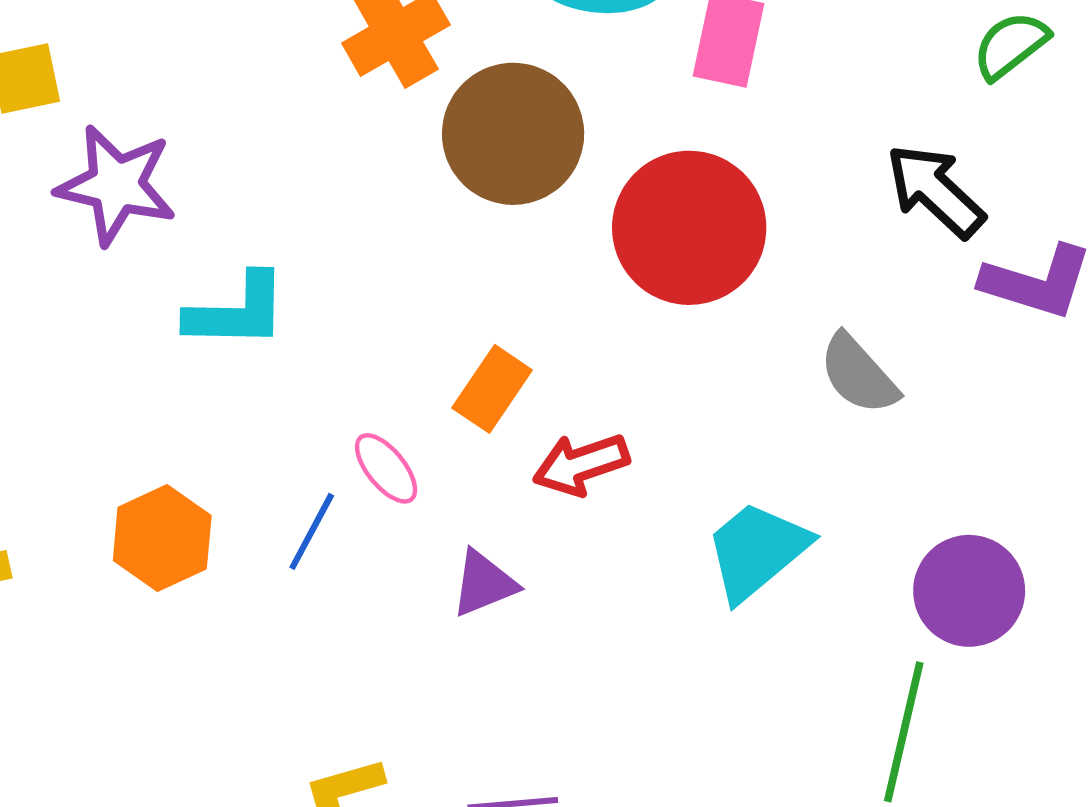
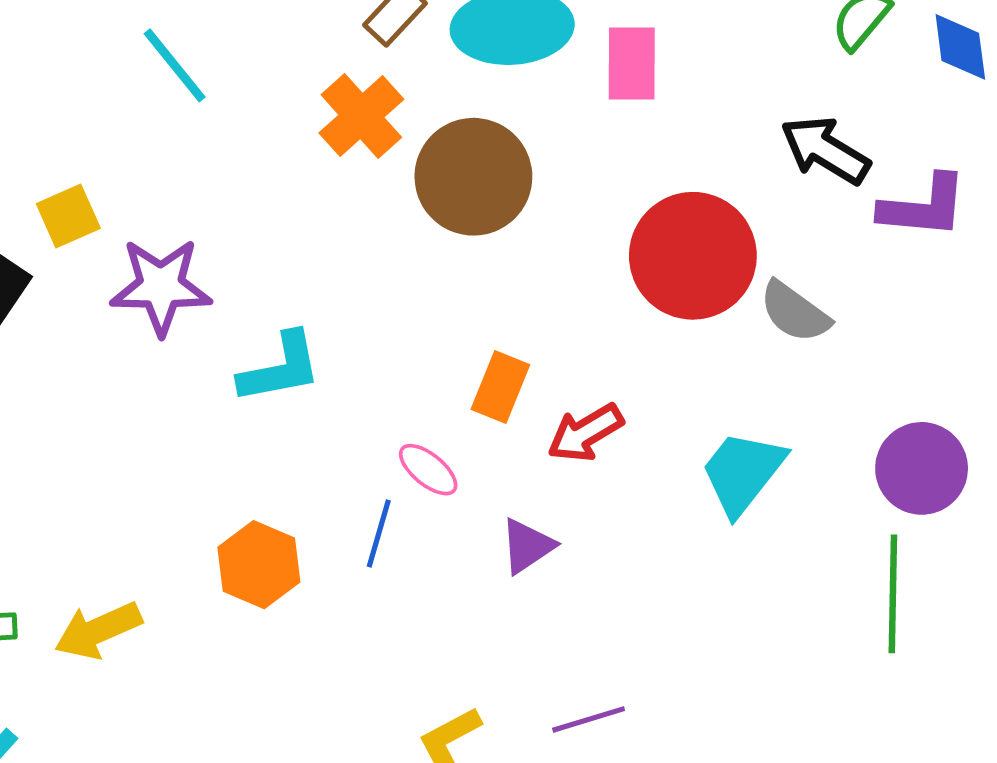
red circle: (689, 228) -> (693, 256), moved

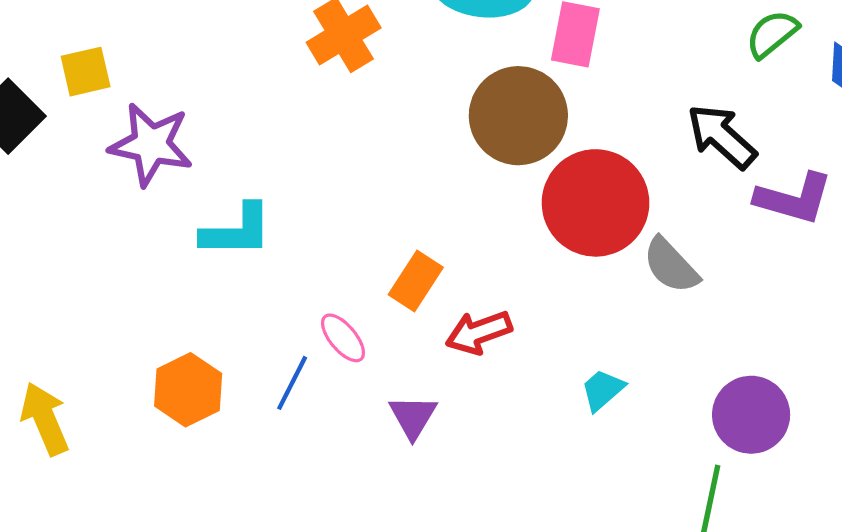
brown circle: (473, 177) -> (518, 116), moved
cyan trapezoid: (743, 472) -> (603, 390), size x0.6
purple triangle: (527, 546) -> (413, 417), turned -36
yellow arrow: (98, 630) -> (45, 419), turned 80

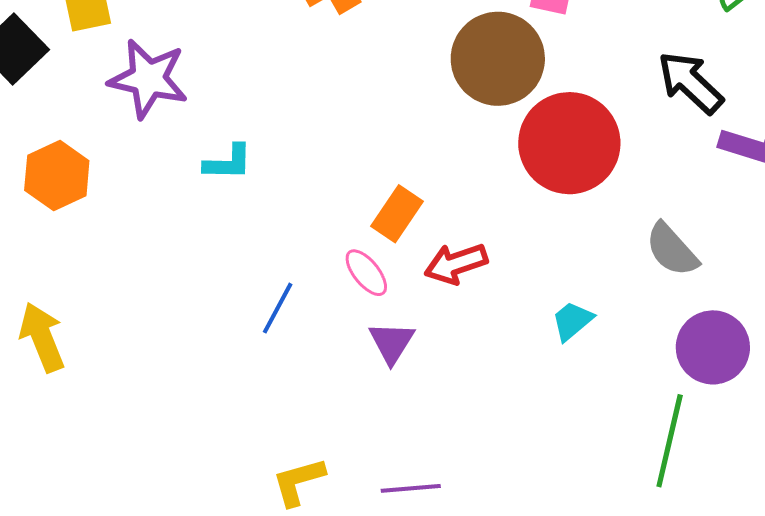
cyan L-shape: (237, 231) -> (228, 162), size x0.7
gray semicircle: (671, 265) -> (672, 250), moved
pink ellipse: (343, 338) -> (366, 273), moved
orange hexagon: (188, 390) -> (57, 175), moved

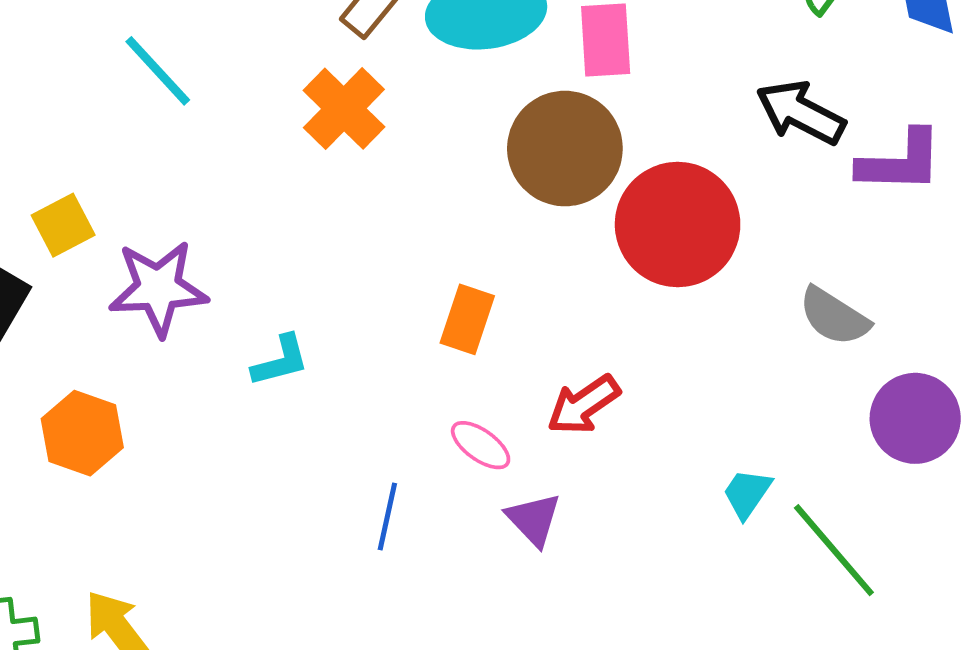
orange rectangle: (397, 214) -> (467, 319), moved
cyan trapezoid: (572, 321) -> (747, 493), moved
green line: (670, 441) -> (834, 550), moved, turned -38

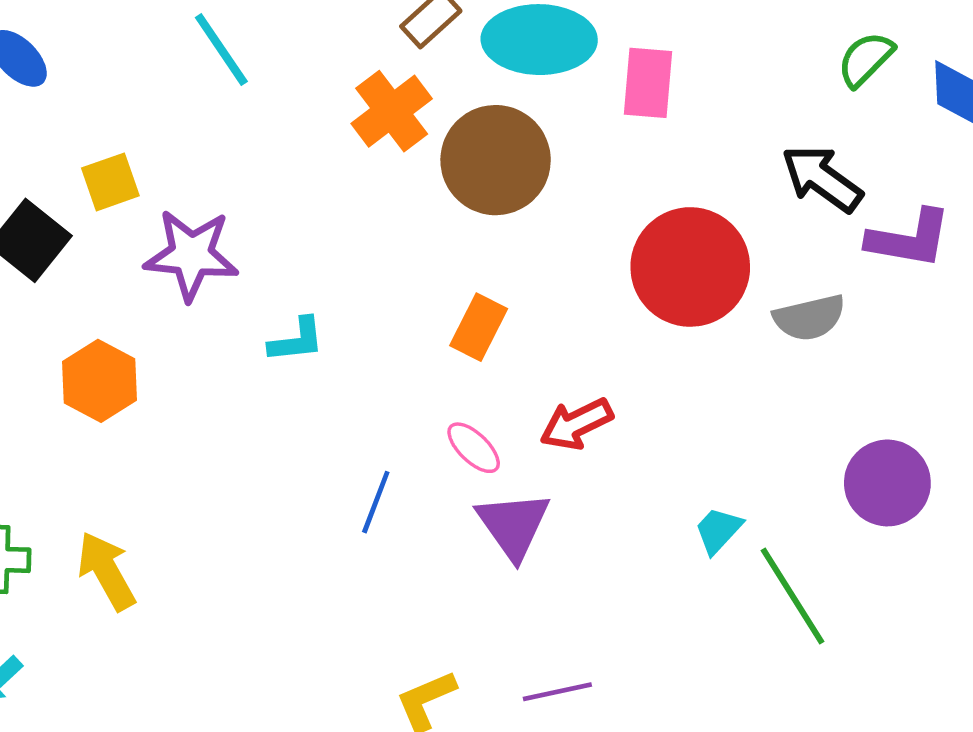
brown circle: (565, 149) -> (496, 160), moved
gray semicircle: (834, 316) -> (809, 318), moved, turned -54
purple triangle: (534, 519) -> (513, 525), size x1.4

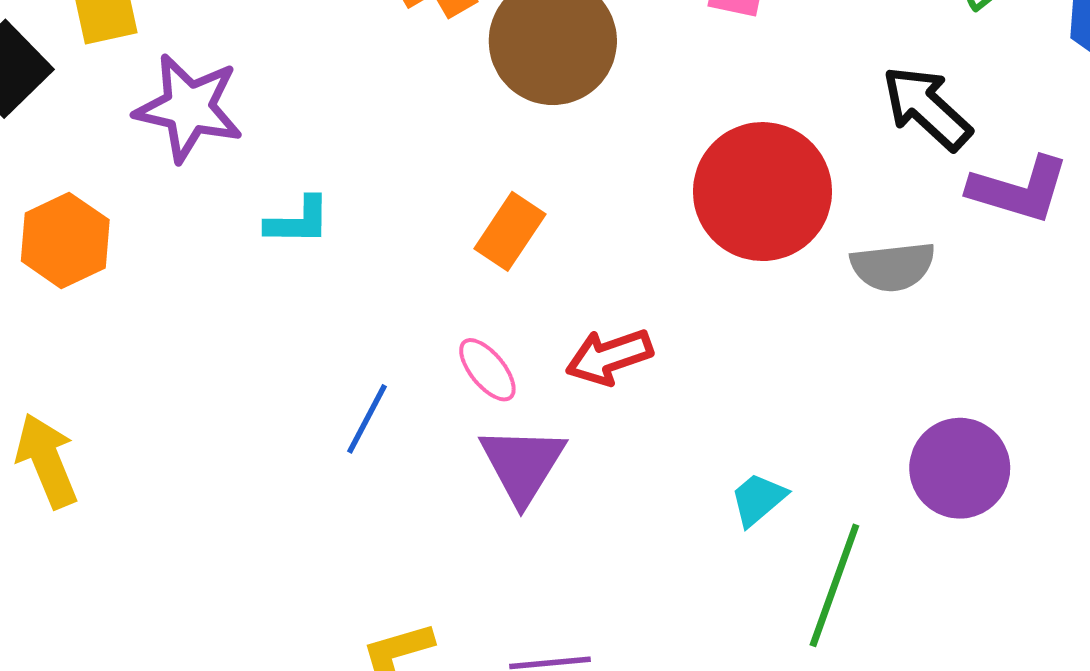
green line: (792, 596) -> (834, 585), turned 45

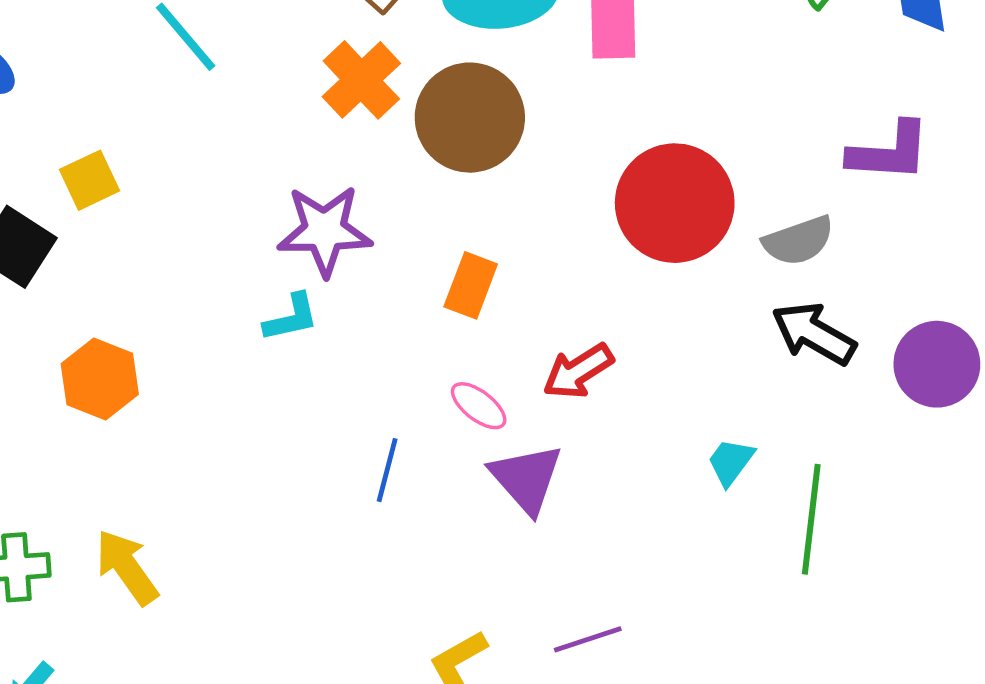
purple star: (189, 108) -> (325, 231), moved
black arrow: (927, 108) -> (814, 334), moved
purple circle: (960, 468) -> (937, 364), moved

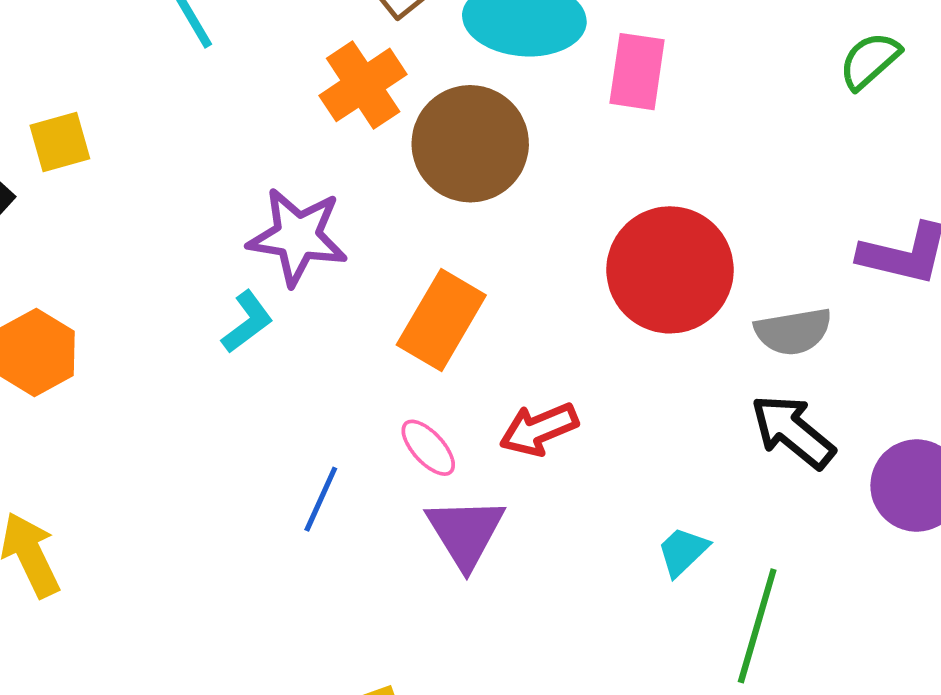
orange rectangle: (471, 285) -> (441, 320), size x1.4
cyan L-shape: (291, 318) -> (247, 322), turned -34

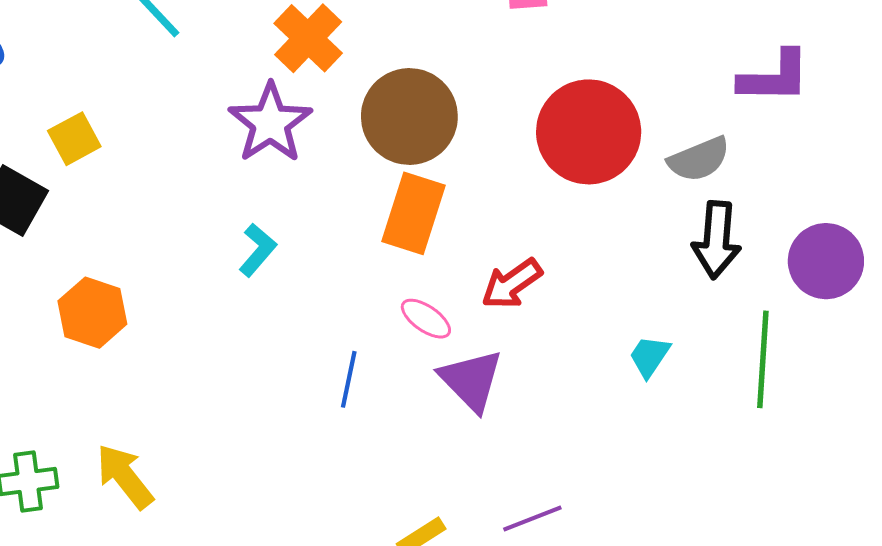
brown circle: (470, 144) -> (409, 117), moved
purple star: (298, 237) -> (270, 123), moved, turned -30
black arrow: (793, 431) -> (716, 240), turned -112
green line: (757, 626) -> (763, 359), moved

